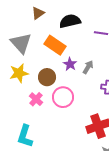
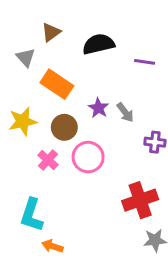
gray triangle: (21, 43) -> (26, 57), moved, size x0.6
orange rectangle: (55, 45) -> (57, 84), moved
gray arrow: (88, 67) -> (125, 112), turned 112

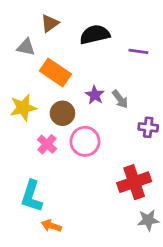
gray triangle: (26, 57) -> (26, 47), turned -36

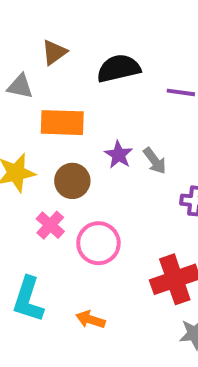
orange rectangle: (55, 72) -> (62, 123), turned -32
pink circle: (85, 141) -> (98, 243), moved
orange arrow: (51, 226) -> (90, 320), moved

